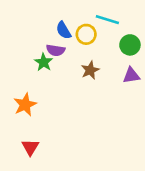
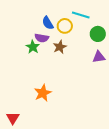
brown star: (90, 70) -> (60, 47), moved
orange star: (25, 105) -> (43, 93), moved
red triangle: (30, 147) -> (13, 118), moved

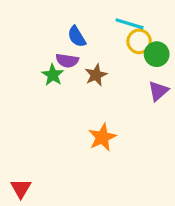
yellow circle: (65, 26) -> (139, 41), moved
purple triangle: (99, 57) -> (158, 91), turned -32
orange star: (43, 93) -> (102, 137), moved

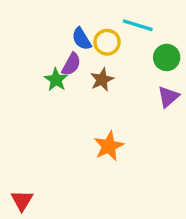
yellow circle: (139, 41) -> (107, 42), moved
purple semicircle: (67, 61) -> (71, 64), turned -70

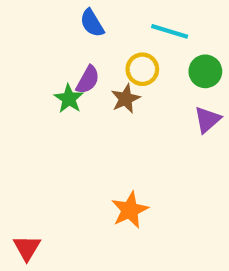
blue semicircle: (82, 39) -> (92, 23), moved
yellow circle: (107, 42) -> (142, 69), moved
orange star: (109, 146) -> (130, 210), moved

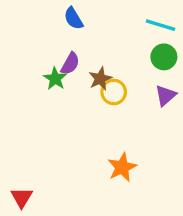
cyan line: (170, 31) -> (161, 25), moved
yellow circle: (142, 69) -> (114, 92), moved
orange star: (130, 210) -> (122, 167), moved

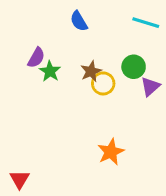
blue semicircle: (74, 18) -> (79, 21), moved
green circle: (164, 57) -> (134, 67), moved
purple semicircle: (70, 64) -> (36, 58), moved

